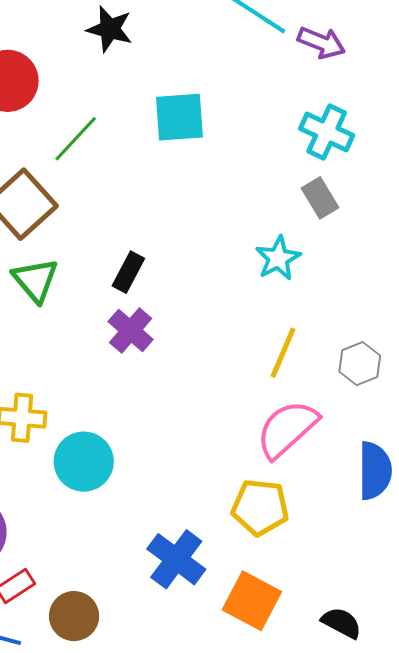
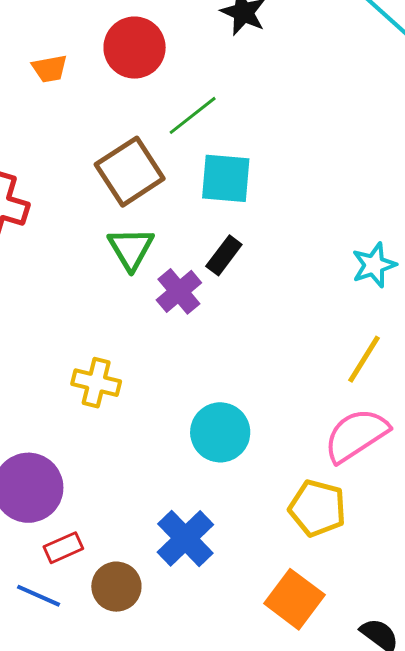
cyan square: (179, 117) -> (226, 178), moved
purple cross: (131, 331) -> (179, 291), moved
cyan circle: (84, 462) -> (220, 432), moved
blue cross: (176, 559) -> (185, 538), moved

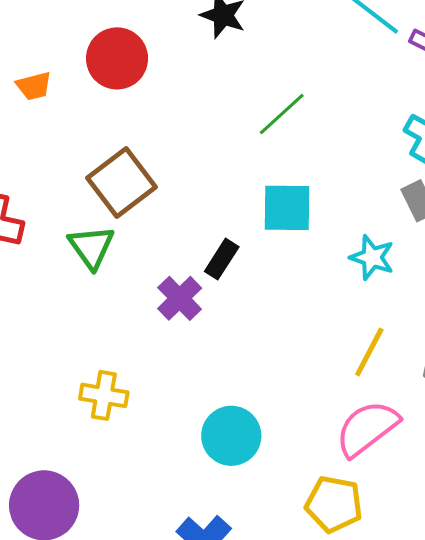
green line: (193, 115) -> (282, 114), moved
cyan square: (226, 178) -> (287, 208), moved
green triangle: (131, 249) -> (91, 247), moved
cyan star: (374, 265) -> (372, 257), turned -30

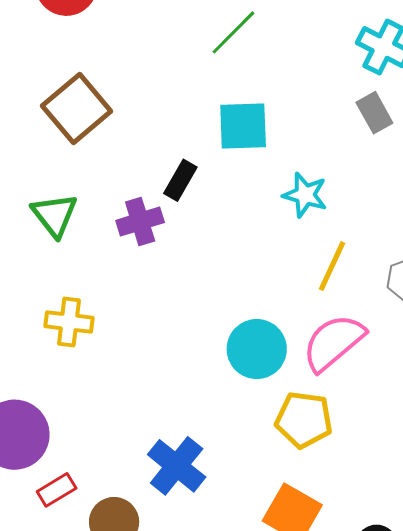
green triangle: (91, 247) -> (55, 215), moved
cyan star: (372, 257) -> (305, 195), moved
purple cross: (180, 298) -> (140, 221), turned 30
cyan circle: (231, 436) -> (257, 349), moved

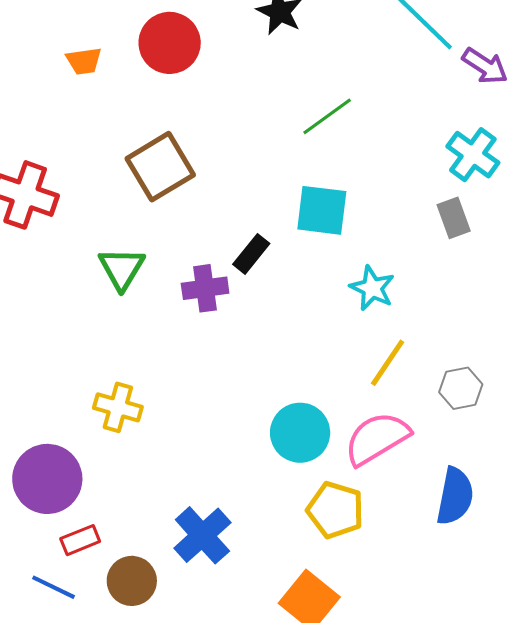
yellow cross: (69, 322) -> (118, 407), moved

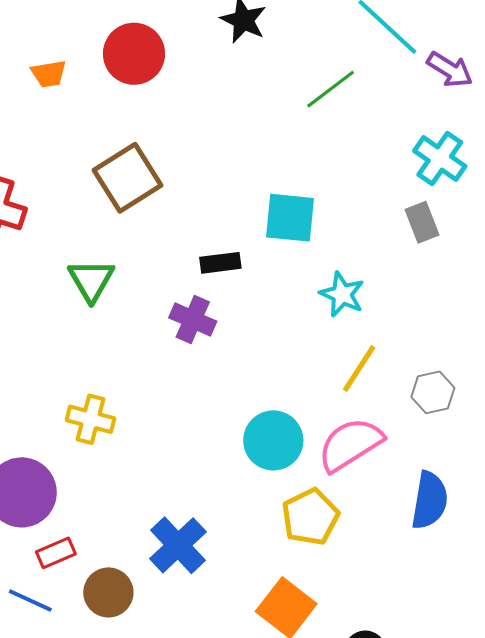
green line: (327, 116) -> (331, 89), moved
black rectangle: (251, 254) -> (220, 263), turned 45
purple cross: (205, 288) -> (193, 319), moved, turned 33
yellow pentagon: (335, 510) -> (310, 517), turned 30

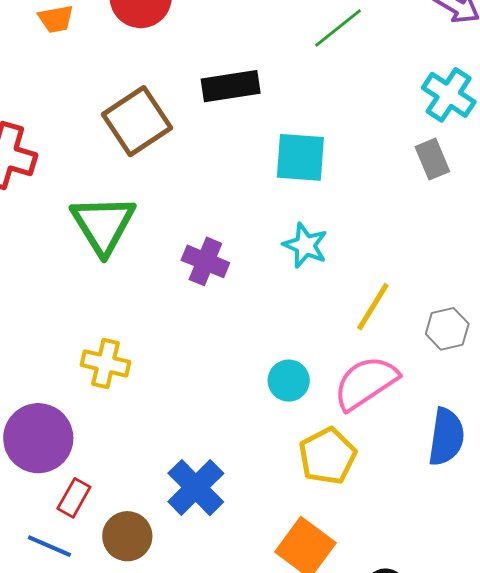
black rectangle: (220, 263) -> (231, 86), moved, size x1.4
green triangle: (91, 280) -> (103, 224), size x1.4
cyan star: (342, 294) -> (305, 245), moved
cyan circle: (273, 440) -> (289, 381), size x0.7
red rectangle: (56, 553) -> (74, 498), turned -36

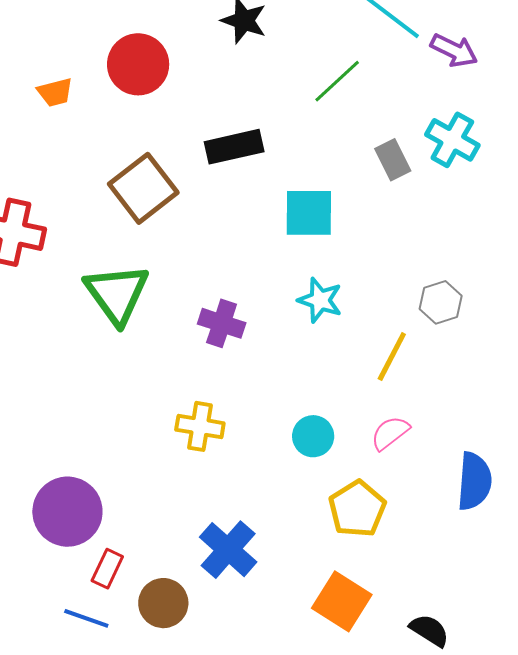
gray rectangle: (432, 159) -> (393, 160), moved
gray hexagon: (447, 329) -> (441, 302), moved
yellow cross: (105, 363) -> (200, 426), moved
pink semicircle: (366, 383) -> (390, 433), size x0.6

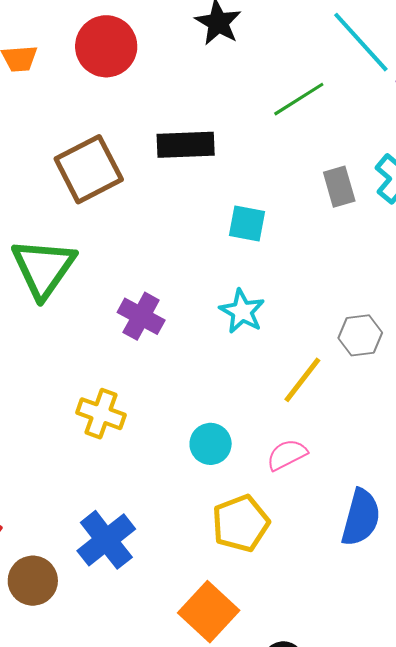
cyan square: (309, 213) -> (247, 223), size x0.7

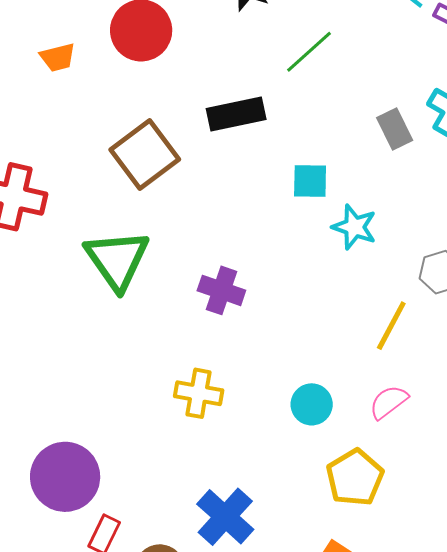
green line: (299, 99) -> (309, 52), moved
cyan star: (242, 311) -> (354, 227), moved

